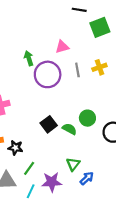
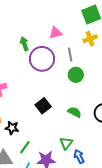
yellow cross: (99, 67) -> (90, 39), moved
green circle: (87, 118) -> (76, 75), moved
green semicircle: (69, 129) -> (74, 112), moved
blue arrow: (87, 178) -> (79, 157), turned -72

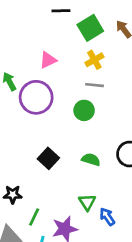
gray line: (70, 55) -> (95, 85), moved, turned -64

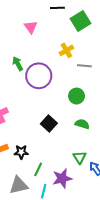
pink triangle: (48, 60) -> (31, 27), moved, turned -40
yellow cross: (94, 60) -> (66, 50), moved
green circle: (84, 110) -> (77, 96), moved

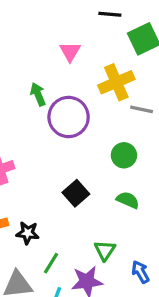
pink triangle: (31, 27) -> (70, 51), moved
yellow cross: (66, 50) -> (116, 82), size x1.5
green triangle: (80, 157) -> (105, 250), moved

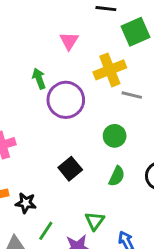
green semicircle: (128, 200) -> (117, 176), turned 90

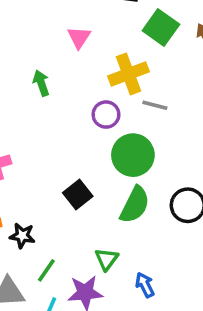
green square: (136, 32) -> (161, 28), turned -32
purple circle: (66, 100) -> (106, 115), moved, size x0.6
green circle: (115, 136) -> (133, 155), size x1.5
green semicircle: (117, 176) -> (135, 205), size x1.5

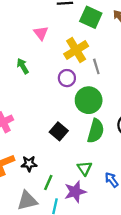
gray line: (155, 105) -> (96, 66), turned 70

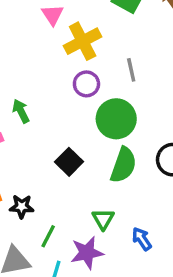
yellow cross: (76, 50) -> (83, 41), moved
green arrow: (23, 66) -> (21, 111), moved

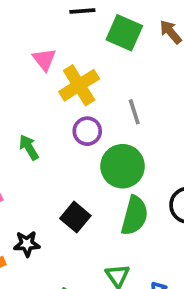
green arrow: (21, 111) -> (29, 147), moved
black star: (22, 207) -> (27, 244), moved

